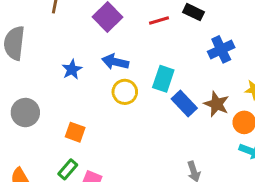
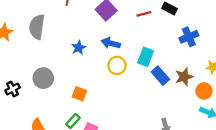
brown star: (216, 104) -> (184, 77), turned 30

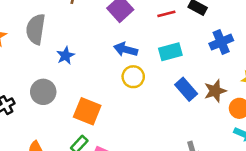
blue star: (79, 48) -> (65, 56), moved
cyan rectangle: (146, 57) -> (170, 52), moved, turned 54
orange square: (79, 94) -> (87, 111), size x1.5

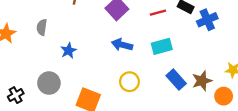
gray semicircle: (36, 29) -> (42, 27), size x0.6
blue cross: (221, 42) -> (207, 20), moved
yellow circle: (133, 77) -> (129, 82), moved

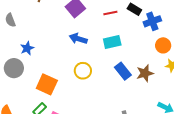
gray semicircle: (42, 27) -> (10, 20), turned -32
blue star: (69, 51) -> (27, 48), moved
orange circle: (224, 96) -> (163, 45), moved

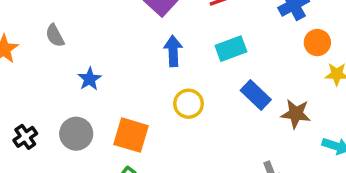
blue arrow: (78, 39) -> (173, 51), turned 78
gray circle: (14, 68) -> (76, 134), moved
brown star: (145, 73) -> (296, 114), moved, turned 30

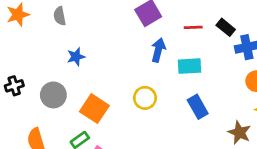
blue arrow: (173, 51) -> (158, 50), moved
brown star: (296, 114) -> (239, 133), moved

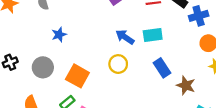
blue arrow: (158, 50) -> (125, 37), moved, turned -66
brown star: (239, 133) -> (186, 85), moved

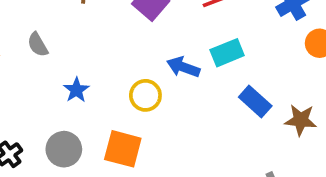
yellow circle: (118, 64) -> (145, 95), moved

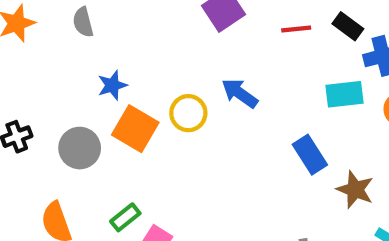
cyan rectangle: (227, 53) -> (344, 94), moved
orange square: (123, 149) -> (135, 129), moved

